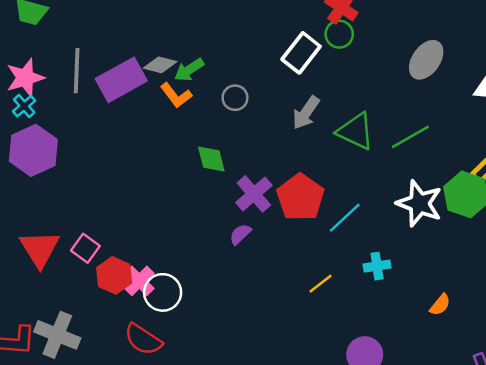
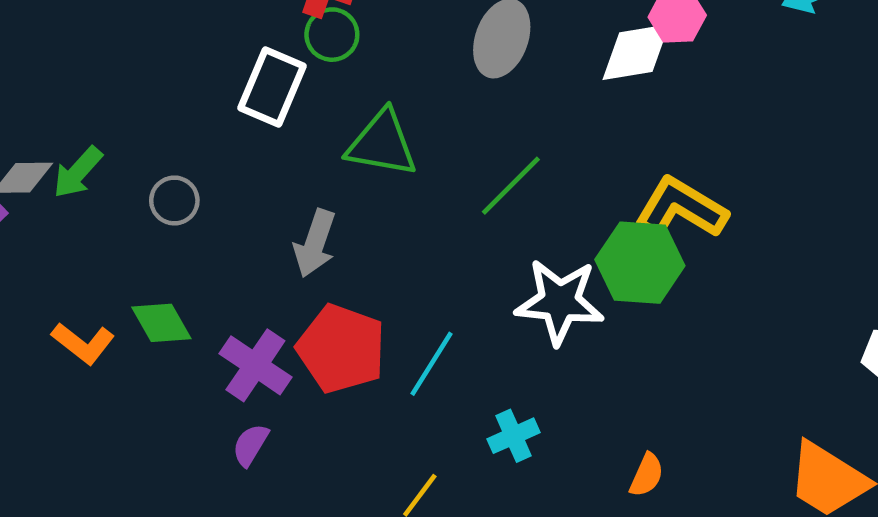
orange L-shape: (176, 95) -> (83, 343), moved
gray arrow: (306, 113) -> (315, 243), moved
green triangle: (356, 131) -> (382, 143), moved

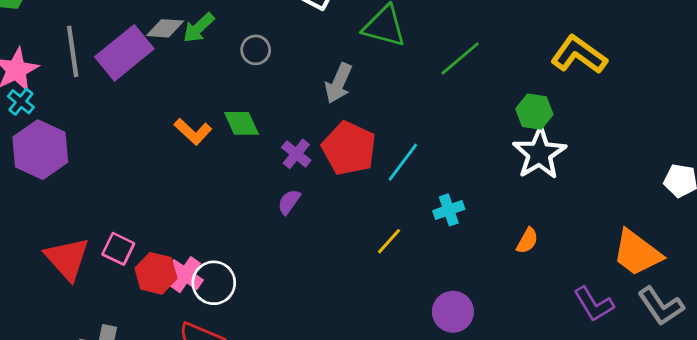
yellow L-shape: (681, 208) -> (579, 55), moved
green hexagon: (640, 263) -> (534, 112), size x0.7
white star: (560, 302) -> (539, 153), moved, turned 30
purple cross: (255, 365) -> (296, 154), size x0.7

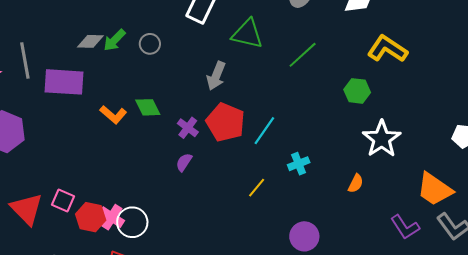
gray circle: (256, 50) -> (150, 44), moved
purple rectangle: (124, 53) -> (64, 82), moved, turned 45
white star: (539, 153) -> (382, 139), moved

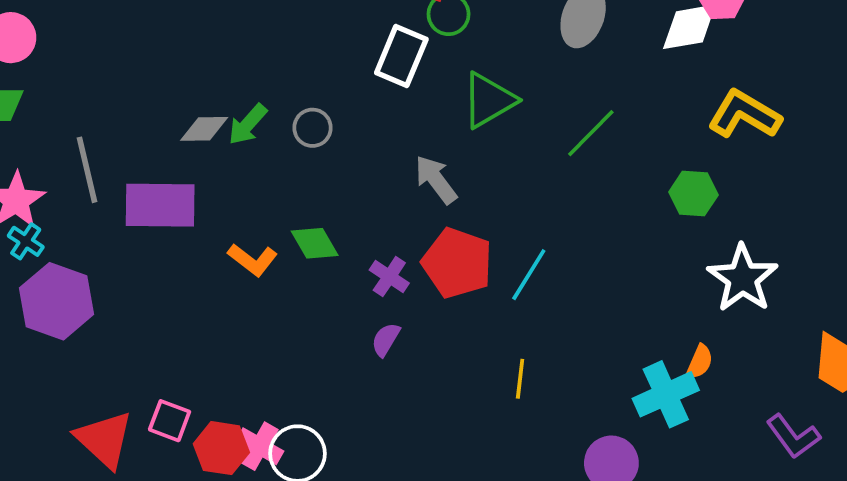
green triangle: (247, 34) -> (489, 100), turned -40
gray arrow: (216, 76) -> (436, 180), turned 124
cyan cross: (299, 164) -> (666, 394), moved, size x1.6
yellow line: (257, 188) -> (520, 379), turned -30

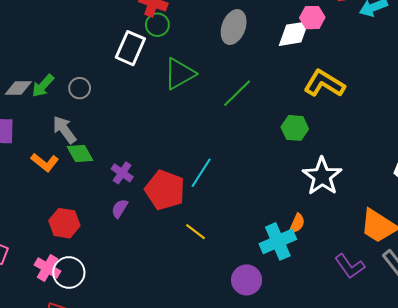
gray arrow: (436, 180) -> (64, 130), moved
red pentagon: (457, 263) -> (165, 190), moved
yellow line: (520, 379) -> (195, 232), turned -60
red hexagon: (221, 448) -> (64, 223), moved

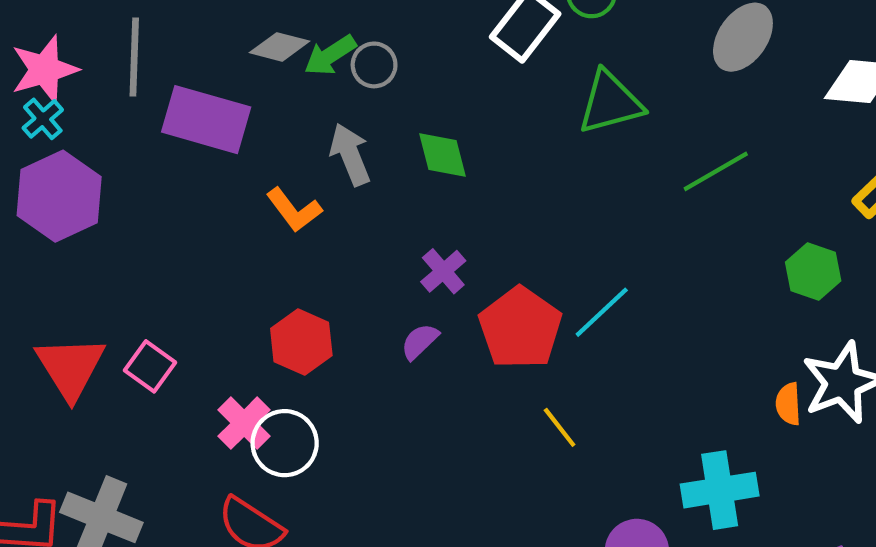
gray circle: (80, 88) -> (374, 65), moved
green diamond: (80, 154) -> (443, 155), moved
orange semicircle: (297, 223) -> (788, 404), moved, turned 138

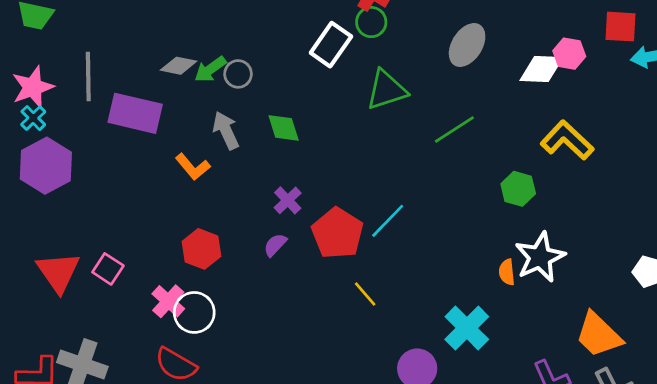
cyan cross: (720, 490) -> (467, 328), turned -33

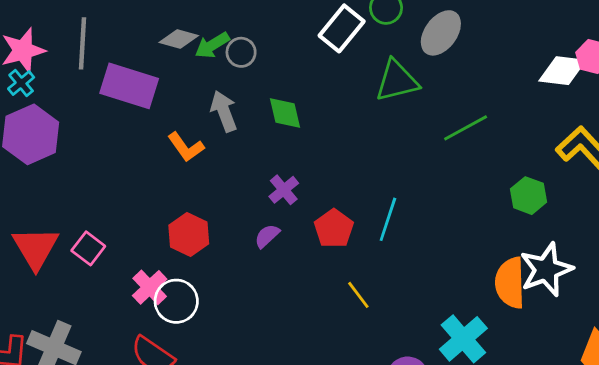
gray ellipse: (467, 45) -> (441, 33), moved
cyan line: (388, 221) -> (388, 219), turned -30
red pentagon: (337, 233) -> (334, 229), size x0.7
orange semicircle: (507, 272) -> (510, 283), size x1.8

